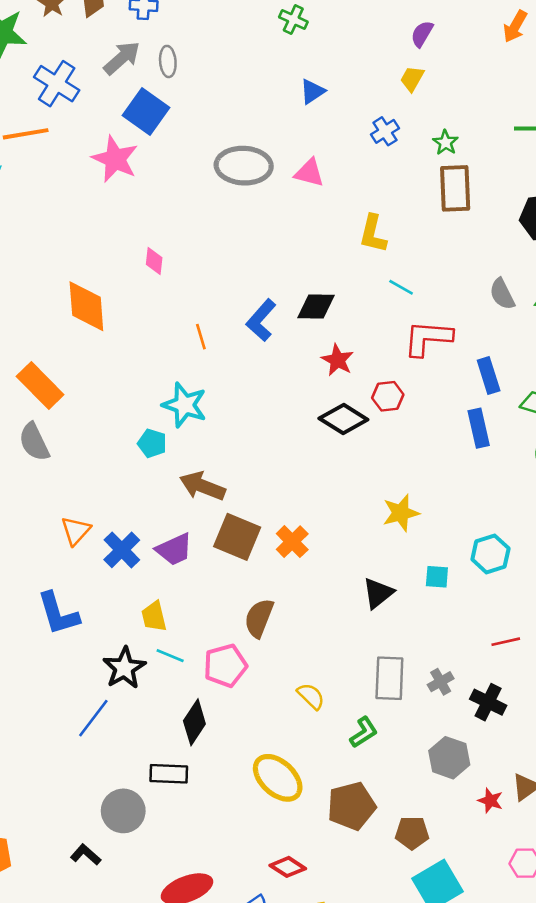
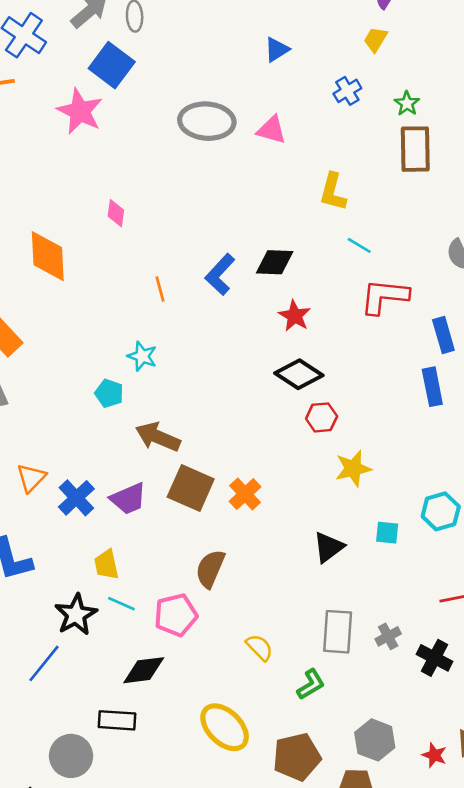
red hexagon: (388, 396) -> (322, 417), moved
cyan star: (185, 405) -> (142, 356), size x0.7
black diamond: (194, 722) -> (144, 670), turned 48
gray hexagon: (449, 758) -> (375, 740), moved

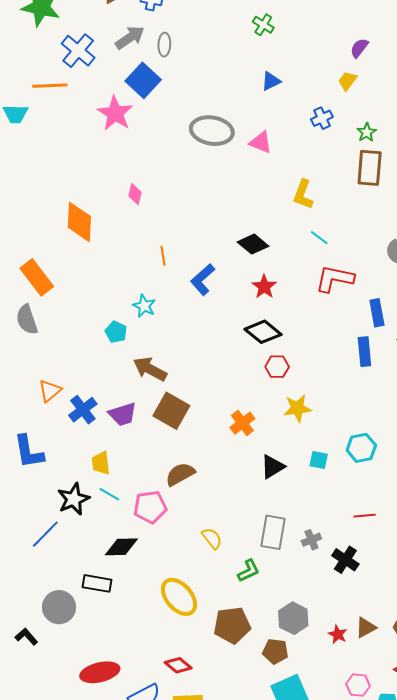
black diamond: (275, 262) -> (253, 244), turned 32
blue L-shape: (220, 274) -> (203, 280), moved
orange cross: (245, 494) -> (242, 423), moved
brown semicircle: (210, 569) -> (180, 474), turned 32

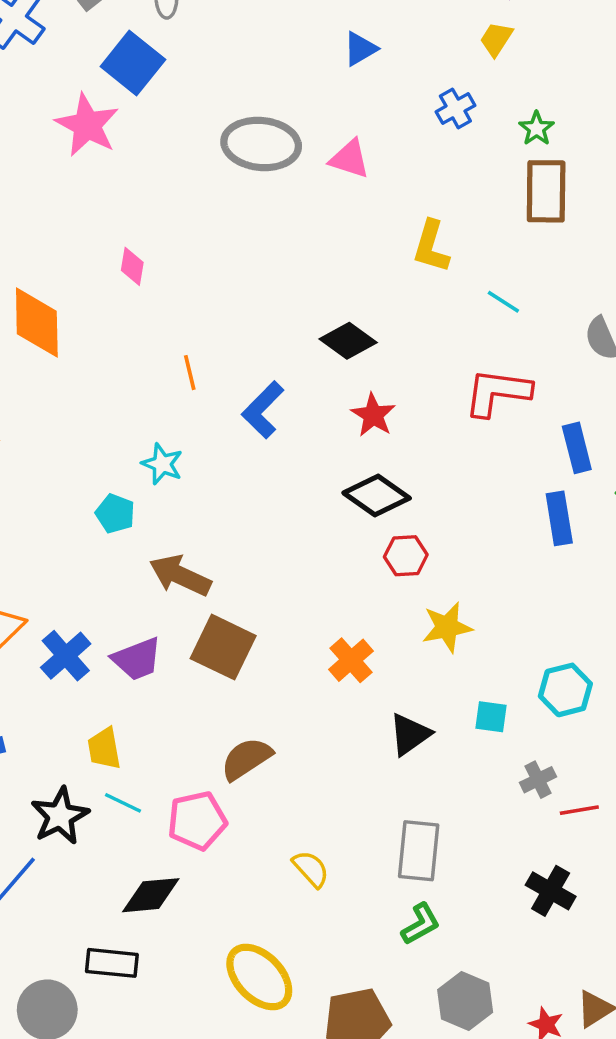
cyan line: (319, 238) -> (503, 302), moved
gray cross: (311, 540) -> (538, 780), moved
green L-shape: (248, 571) -> (421, 924), moved

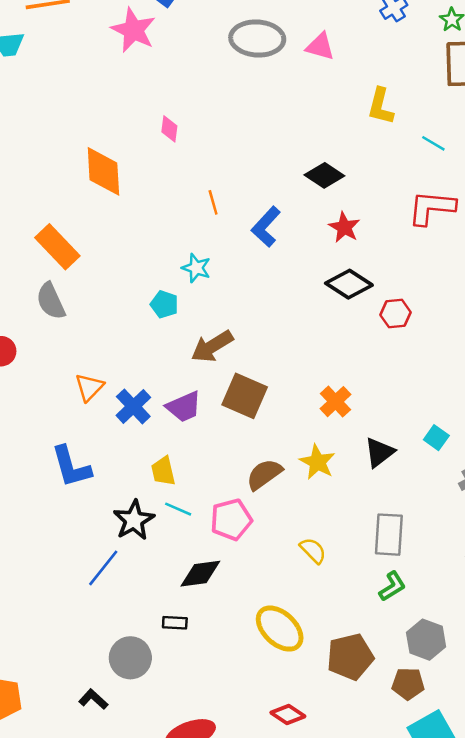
red hexagon: (406, 556) -> (395, 314), moved
brown arrow: (180, 575) -> (212, 346), turned -54
yellow star: (447, 627) -> (317, 462), moved, turned -30
cyan square: (491, 717) -> (436, 438), turned 30
black rectangle: (112, 963) -> (175, 623), size x0.7

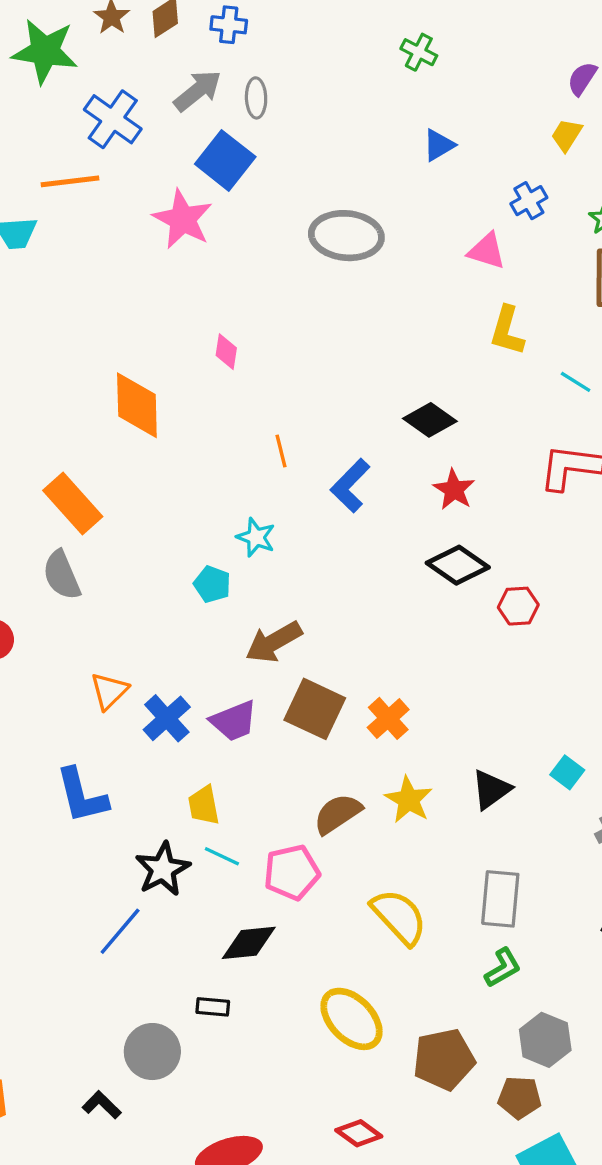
pink triangle: (320, 47) -> (487, 251), moved
orange cross: (336, 402) -> (388, 718), moved
yellow semicircle: (313, 550) -> (399, 917), size x1.6

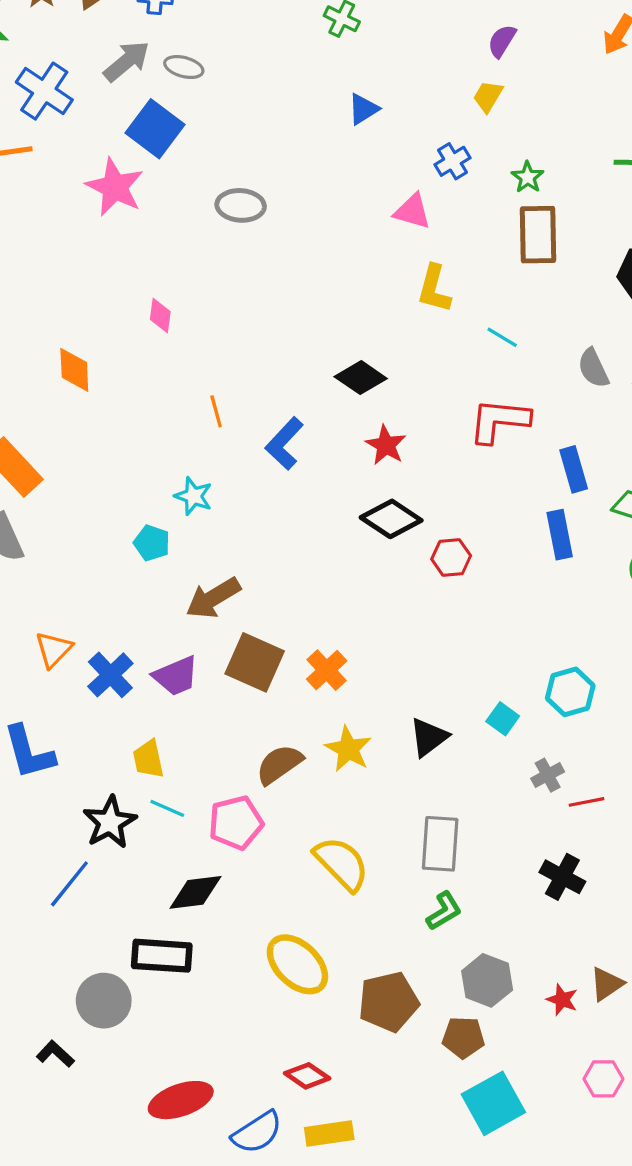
gray ellipse: (256, 98) -> (184, 67), turned -72
gray ellipse: (346, 236) -> (241, 205), moved, size x0.7
orange diamond: (137, 405) -> (74, 370), size x0.7
black rectangle: (213, 1007) -> (162, 956), size x1.8

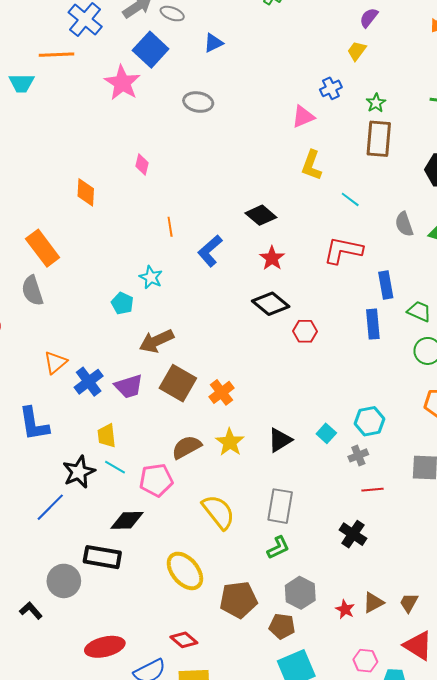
blue triangle: (363, 109) -> (213, 43), moved
pink triangle: (412, 211) -> (303, 117), turned -45
gray cross: (548, 775) -> (358, 455), moved

